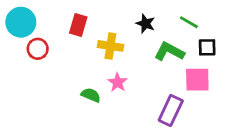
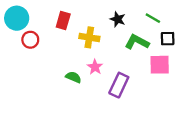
purple rectangle: (171, 110) -> (119, 85), moved

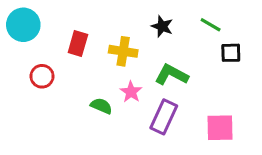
red rectangle: (63, 20) -> (78, 43), moved
red circle: (30, 40) -> (42, 76), moved
green L-shape: (137, 42) -> (172, 75), moved
pink square: (160, 65) -> (220, 128), moved

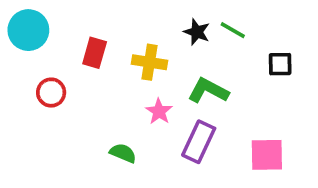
green line: (211, 25) -> (233, 30), moved
green semicircle: (101, 106) -> (123, 153), moved

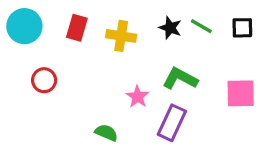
red rectangle: (95, 53) -> (77, 28), moved
yellow cross: (149, 62) -> (121, 36), moved
black square: (280, 64) -> (242, 28), moved
pink square: (267, 155) -> (241, 93), moved

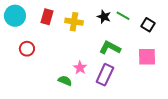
black square: (242, 28) -> (148, 25), moved, turned 32
pink star: (137, 97) -> (80, 68), moved

